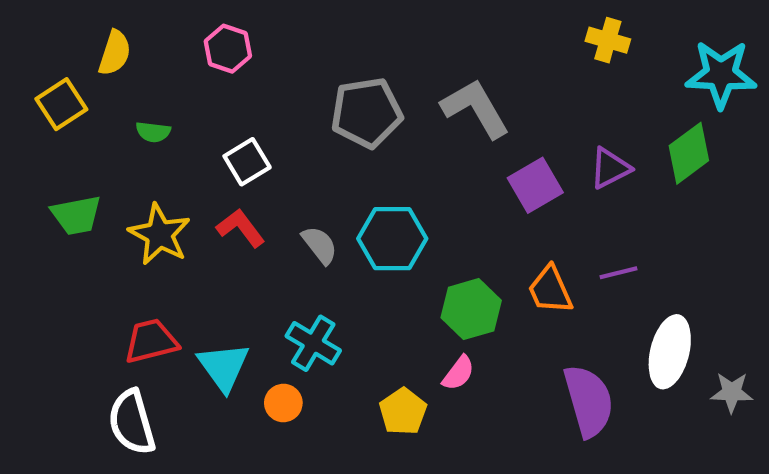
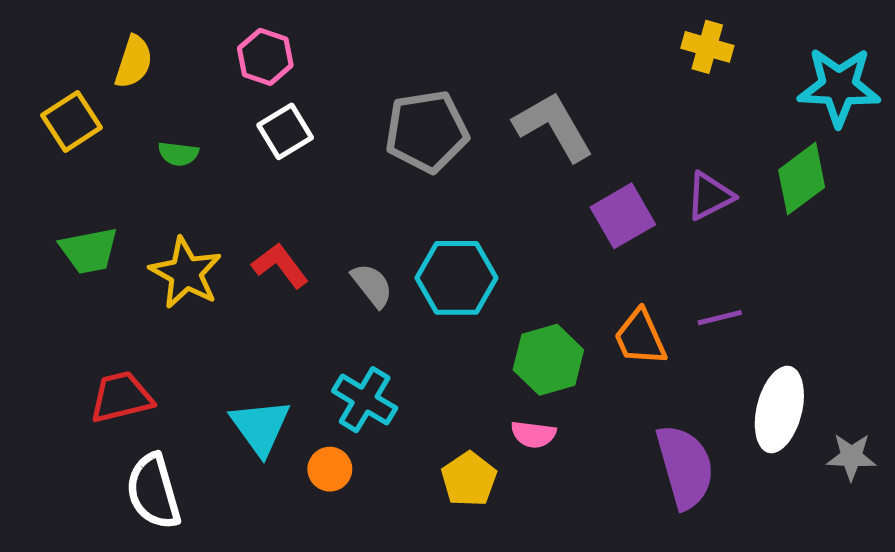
white square: (247, 162) -> (285, 131), moved
red trapezoid: (151, 341) -> (121, 397), moved
pink semicircle: (458, 373) -> (533, 434), turned 60

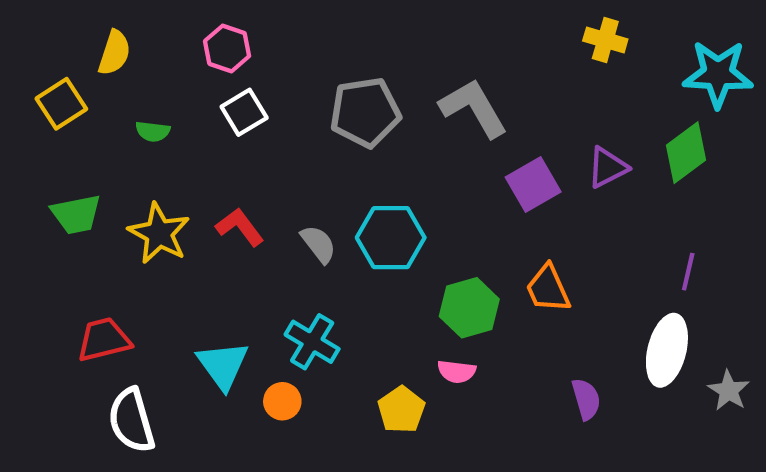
purple line: (720, 318) -> (688, 272), moved, turned -63
gray star: (851, 457) -> (729, 391), turned 30
purple semicircle: (685, 467) -> (586, 399), size x0.6

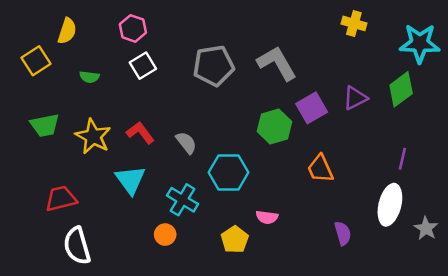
cyan hexagon: (391, 238) -> (228, 172), moved
green hexagon: (469, 308) -> (274, 127), moved
cyan triangle: (223, 365) -> (130, 180), moved

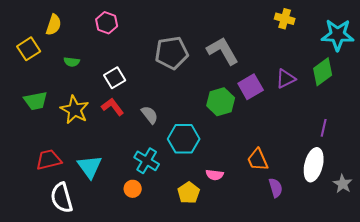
white square: (143, 66) -> (115, 78), moved
orange trapezoid: (320, 169) -> (258, 160), moved
cyan triangle: (130, 180) -> (90, 167), moved

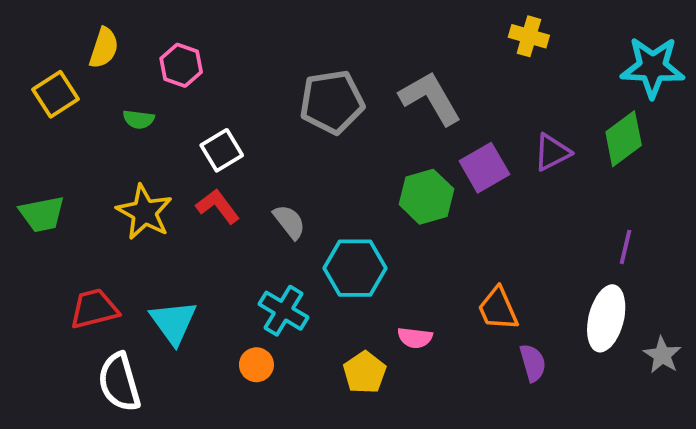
yellow cross: (285, 19) -> (529, 36), moved
pink hexagon: (107, 23) -> (181, 65), moved
green trapezoid: (36, 101) -> (42, 214), moved

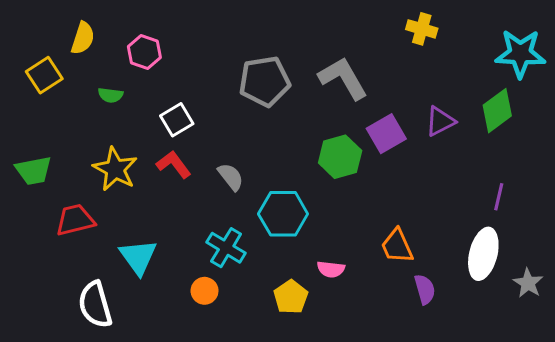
red trapezoid: (94, 309) -> (75, 220), moved

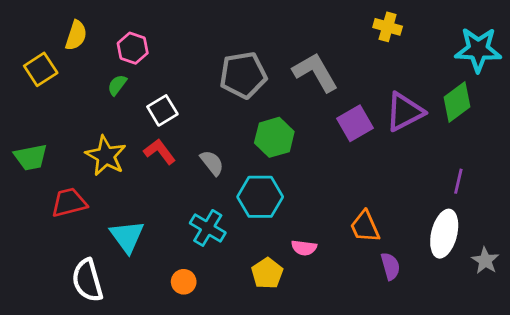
green semicircle: (111, 95) -> (117, 85), moved, turned 120
purple triangle: (440, 121) -> (405, 112), size x1.4
green hexagon: (340, 157) -> (274, 137), moved
orange circle: (205, 291) -> (184, 282), moved

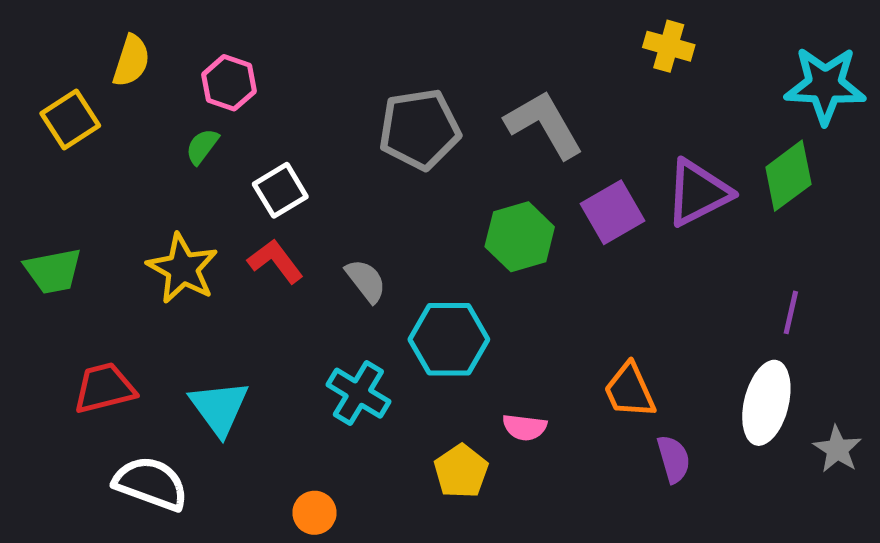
green hexagon: (274, 137) -> (520, 237), moved
red trapezoid: (69, 202) -> (104, 388), moved
white semicircle: (87, 280) -> (151, 483), turned 126
orange circle: (184, 282) -> (314, 513), moved

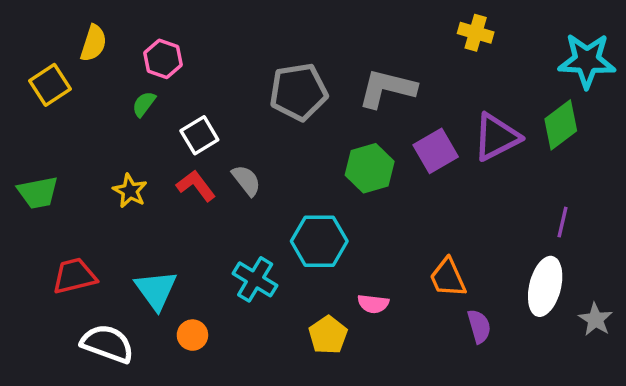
gray L-shape: (544, 124) -> (387, 88), turned -46
yellow star: (183, 268) -> (130, 191), size x0.7
gray semicircle: (366, 281) -> (246, 180), moved
orange circle: (314, 513) -> (192, 335), moved

